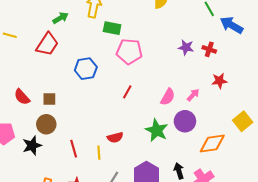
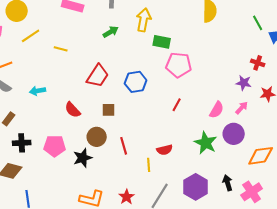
red trapezoid: (47, 44) -> (98, 76), moved
purple star: (186, 47) -> (244, 83), moved
brown square: (49, 99) -> (109, 110), moved
red line: (74, 149) -> (124, 146), moved

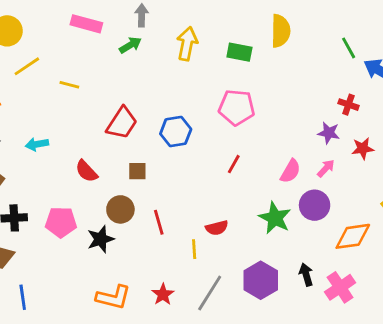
green arrow: (111, 32) -> (130, 45), moved
green rectangle: (162, 42) -> (239, 52), moved

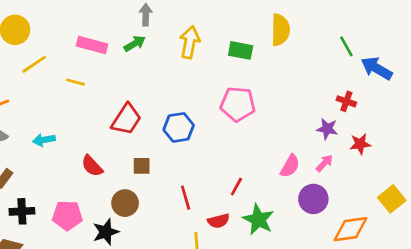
pink rectangle: (86, 24) -> (92, 45), moved
red line: (234, 164) -> (236, 187), moved
green star: (275, 218) -> (258, 220), moved
red line: (159, 222) -> (186, 198), moved

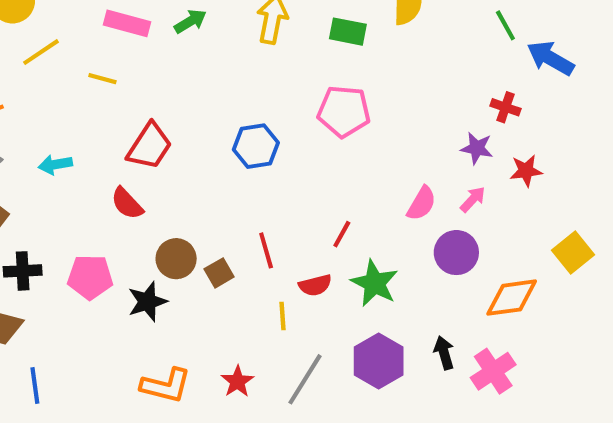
red trapezoid: (126, 119) -> (149, 146), moved
brown square: (142, 166) -> (219, 273), moved, turned -30

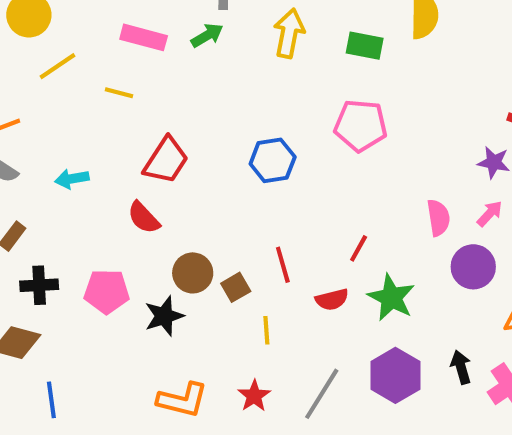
pink semicircle: (422, 203) -> (438, 218), turned -39
yellow line: (282, 316) -> (266, 330), moved

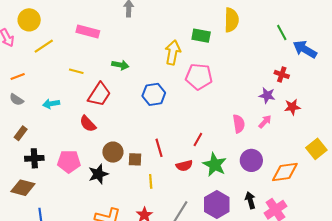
yellow arrow: (289, 33) -> (173, 52), moved
green arrow: (207, 35) -> (120, 65), moved, turned 42
yellow line: (119, 93) -> (76, 71), moved
purple circle: (473, 267) -> (251, 160), moved
brown square: (236, 287) -> (135, 159), turned 32

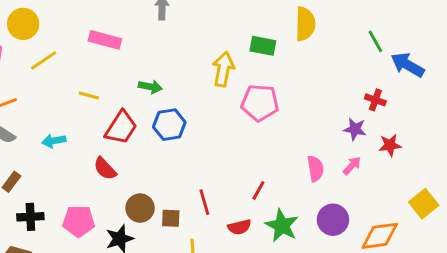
blue hexagon: (154, 94) -> (169, 125), moved

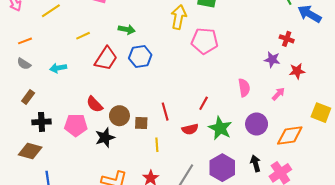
yellow line: (89, 95) -> (83, 36), turned -40
pink arrow: (352, 166) -> (278, 94), moved
red semicircle: (105, 169) -> (95, 104), moved
yellow square: (424, 204) -> (321, 113), turned -30

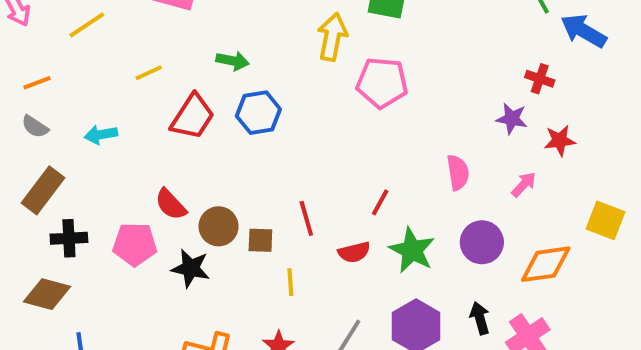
brown rectangle: (28, 97) -> (43, 190), size x1.6
black star: (105, 138) -> (191, 268), turned 30

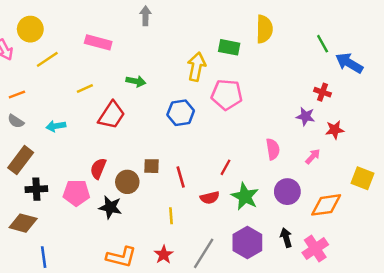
blue hexagon: (258, 113) -> (181, 113), moved
red semicircle: (171, 204) -> (98, 169), turned 65
brown square: (260, 240) -> (152, 166), moved

